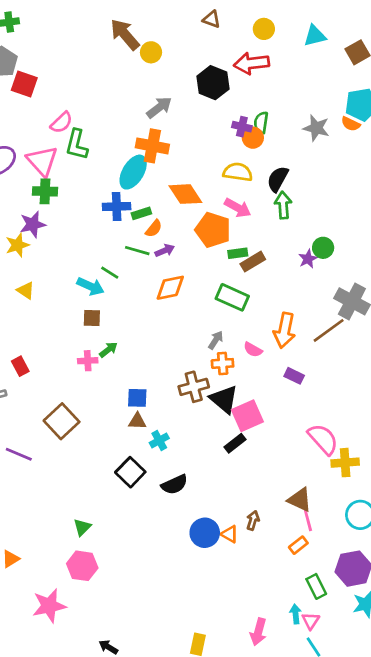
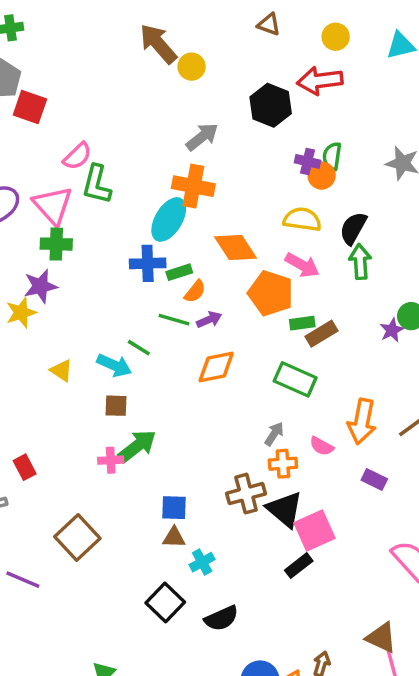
yellow triangle: (26, 290) -> (62, 371), moved
green arrow: (108, 350) -> (137, 446), size x1.6

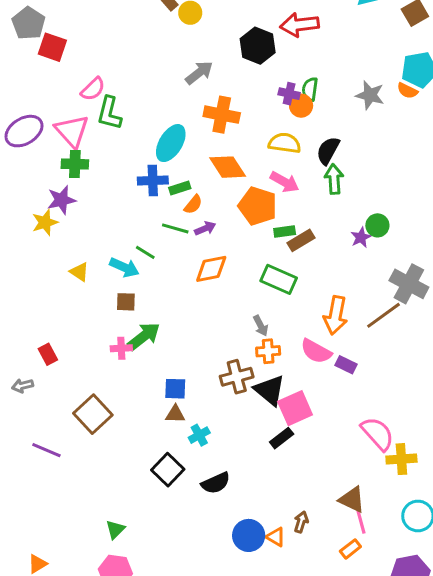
orange cross: (193, 186) -> (222, 115), moved
gray arrow: (274, 434) -> (261, 326), turned 120
pink semicircle: (322, 446) -> (316, 351), moved, size x1.5

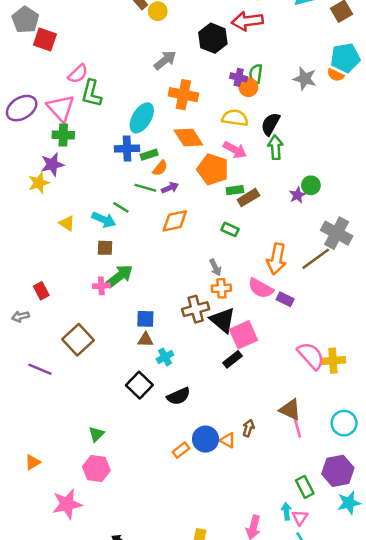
green rectangle: (279, 279) -> (230, 229), size x0.6
yellow cross: (401, 459) -> (333, 361), moved
orange rectangle: (350, 549) -> (181, 450), moved

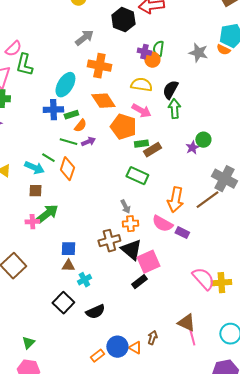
orange diamond: (175, 221) -> (67, 169), moved, turned -60
green rectangle: (230, 229) -> (137, 176), size x1.5

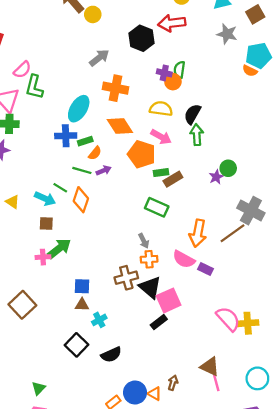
gray star: (198, 53) -> (227, 34), moved

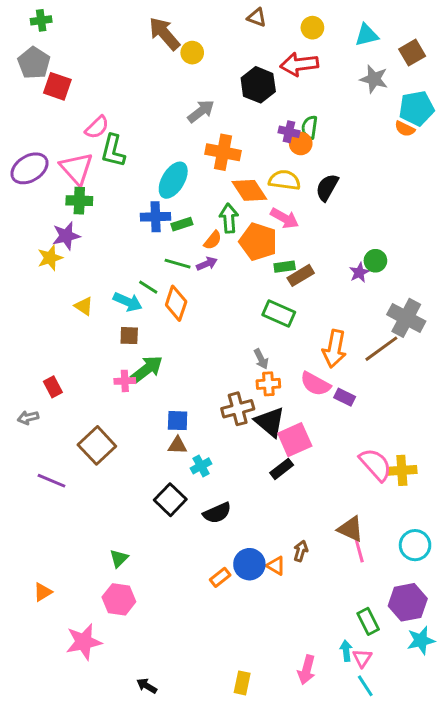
orange diamond: (120, 126) -> (249, 190), moved
green arrow: (197, 135) -> (229, 218), moved
orange semicircle: (95, 153) -> (213, 240), moved

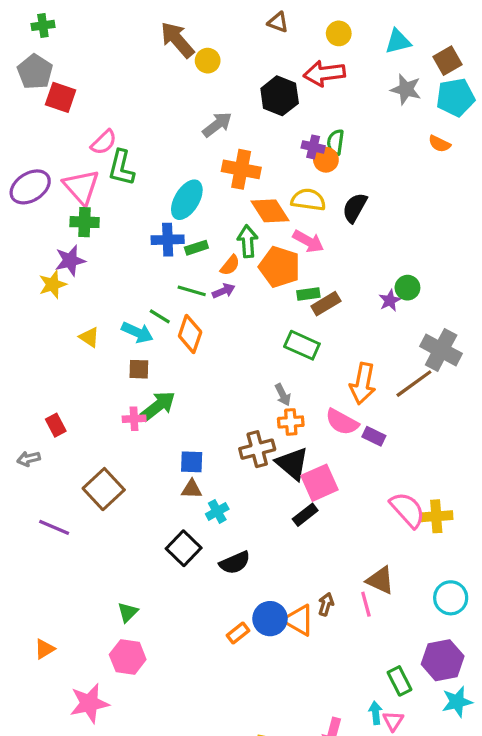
cyan pentagon: (416, 108) -> (455, 97), moved
pink line: (359, 551) -> (366, 604), moved
orange triangle: (276, 566) -> (299, 620), size x1.5

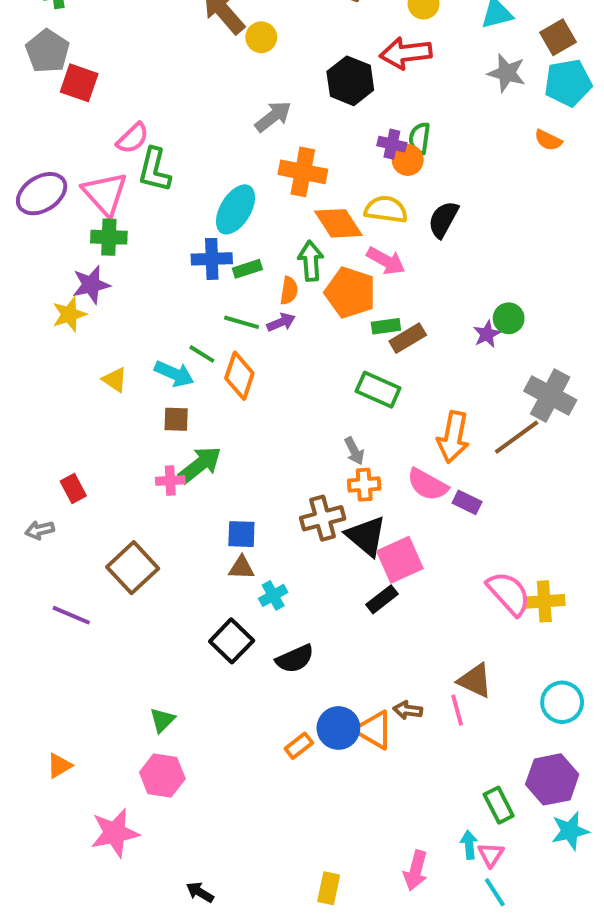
orange semicircle: (230, 265) -> (289, 291), turned -30
brown arrow: (326, 604) -> (408, 710), turned -100

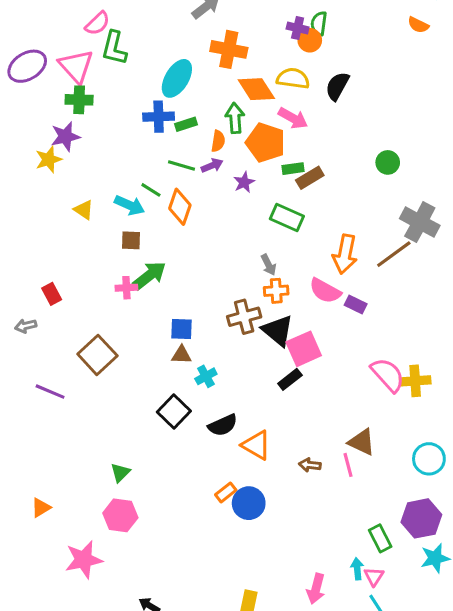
purple star: (487, 334) -> (244, 182), moved
blue circle: (338, 728) -> (249, 503), moved
orange triangle: (374, 730) -> (256, 445), moved

